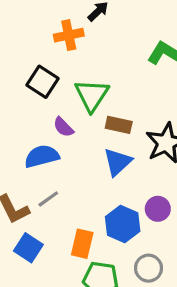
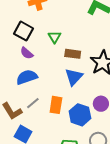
green triangle: (92, 95) -> (55, 37), size x0.6
purple semicircle: (63, 127) -> (27, 53), moved
orange rectangle: (82, 244) -> (56, 105), moved

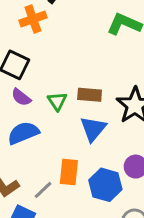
green triangle: (55, 37) -> (57, 101), moved
gray line: (33, 103) -> (43, 190), moved

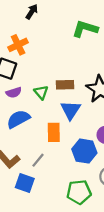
orange cross: (33, 19) -> (18, 45), moved
purple semicircle: (21, 97) -> (14, 92), turned -49
orange rectangle: (69, 172) -> (54, 132), moved

